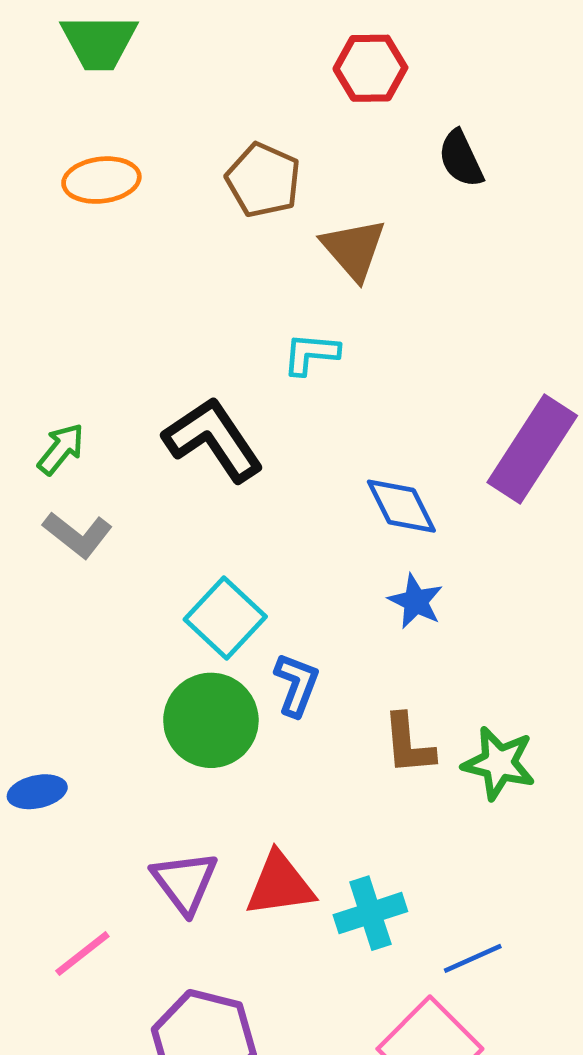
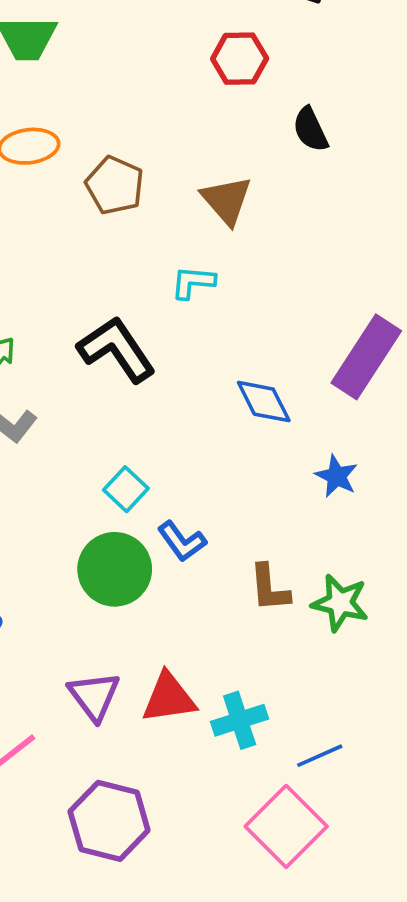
brown pentagon: (263, 180) -> (115, 185), moved
blue star: (416, 601) -> (336, 476), moved
cyan square: (225, 618) -> (126, 489), size x0.7
blue L-shape: (297, 685) -> (182, 541), turned 123

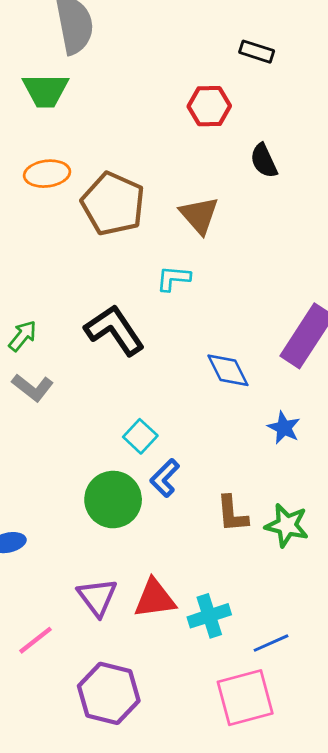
brown pentagon: (115, 185) -> (113, 204), size x1.4
cyan square: (126, 489) -> (140, 436), moved
blue L-shape: (182, 541) -> (165, 478), turned 81
pink square: (286, 826) -> (245, 698), turned 30

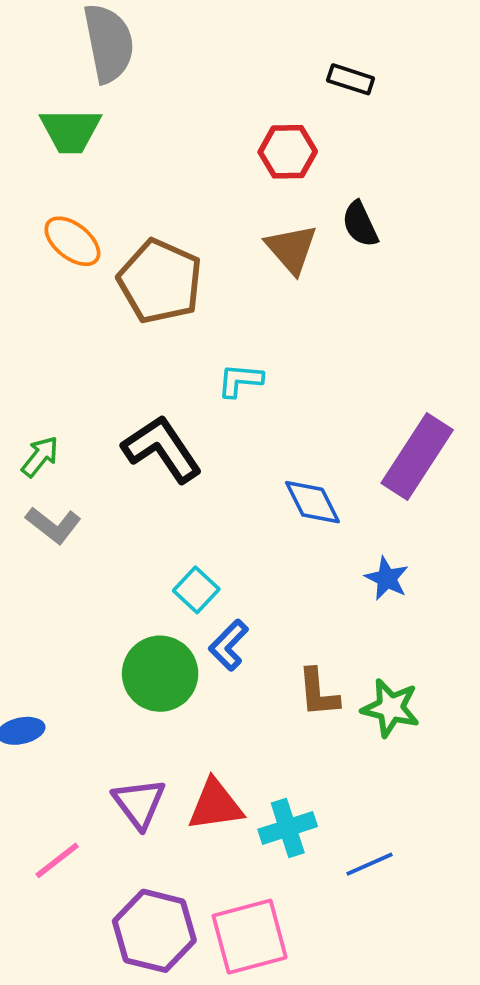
orange ellipse: (47, 174) -> (72, 241), turned 45
brown triangle: (199, 215) -> (291, 249), moved
pink square: (245, 698) -> (250, 937), moved

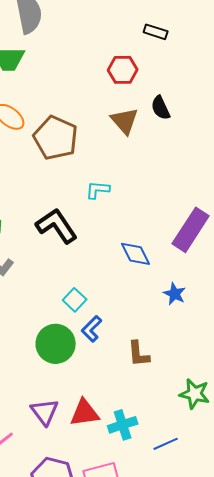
green star: (391, 708) -> (195, 394), moved

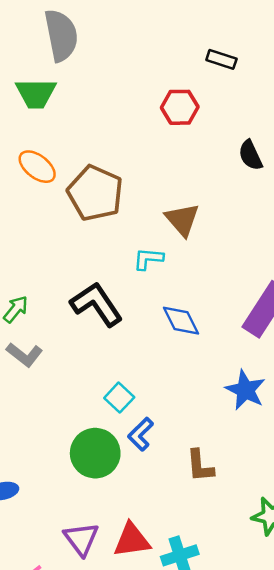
black semicircle: (161, 108) -> (250, 155), moved
brown triangle: (125, 121) -> (182, 220), moved
blue diamond: (136, 254) -> (181, 321), moved
blue star: (175, 294) -> (245, 390), size x1.4

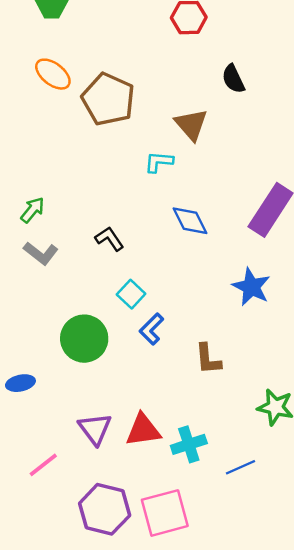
black semicircle: (250, 155) -> (233, 79), moved
black L-shape: (96, 304) -> (109, 239), moved, size x0.6
green circle: (95, 453) -> (84, 339), moved

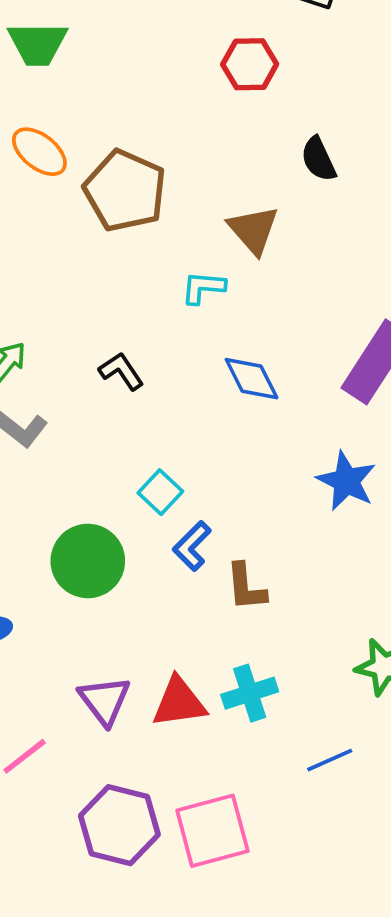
black L-shape: (109, 239) -> (121, 371), moved
brown L-shape: (208, 359) -> (246, 587), moved
cyan cross: (189, 444) -> (250, 693), moved

